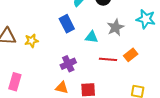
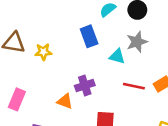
gray star: (116, 27) -> (137, 42), moved
orange triangle: (62, 88) -> (65, 101), moved

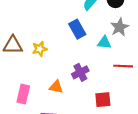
orange triangle: (65, 101) -> (56, 87), moved

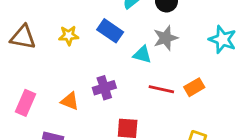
blue rectangle: (77, 29) -> (110, 31), turned -36
yellow star: (40, 49) -> (69, 35), moved

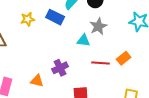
blue rectangle: (110, 31) -> (55, 17), moved
yellow star: (69, 35) -> (28, 19), moved

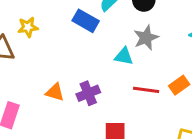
yellow star: (28, 19) -> (28, 27), moved
orange triangle: (37, 81) -> (55, 92), moved

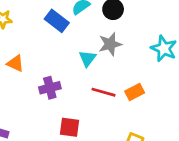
cyan triangle: (124, 56) -> (87, 58), turned 48
orange triangle: (55, 92) -> (15, 63), moved

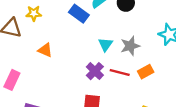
gray star: (110, 44) -> (130, 46), moved
purple cross: (50, 88) -> (95, 71), moved, turned -30

